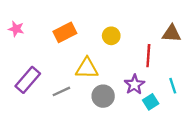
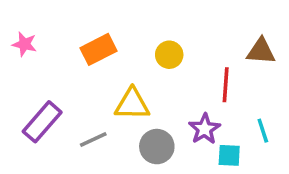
cyan square: (151, 102) -> (229, 155), turned 35

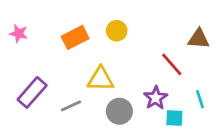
yellow circle: (169, 55) -> (117, 31), moved
red line: (226, 85) -> (172, 64), turned -45

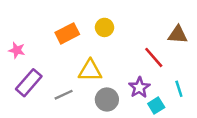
pink star: (19, 33) -> (17, 50), moved
cyan square: (174, 118) -> (156, 106), turned -35

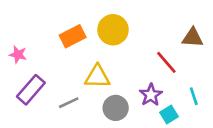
yellow circle: (104, 27) -> (113, 30), size x1.5

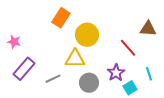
yellow circle: (113, 30) -> (87, 35), moved
orange rectangle: (73, 36) -> (61, 18), moved, turned -30

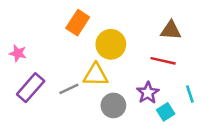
brown triangle: (148, 29) -> (171, 30), moved
red line: (128, 48) -> (163, 61), turned -36
gray line: (53, 79) -> (69, 89), moved

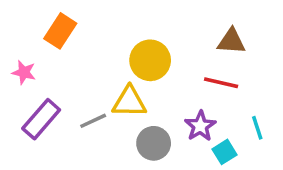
orange rectangle: (78, 23) -> (60, 31), moved

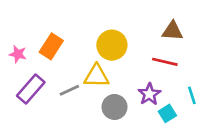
orange rectangle: (60, 31) -> (51, 46), moved

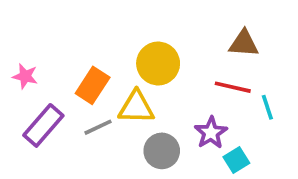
orange rectangle: (51, 46) -> (93, 85), moved
cyan line: (192, 95) -> (267, 107), moved

